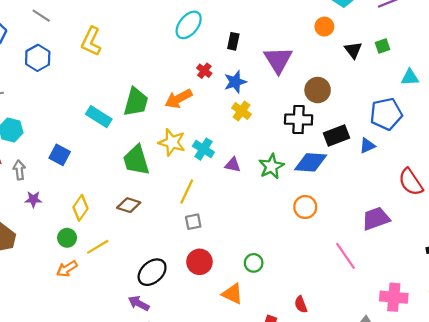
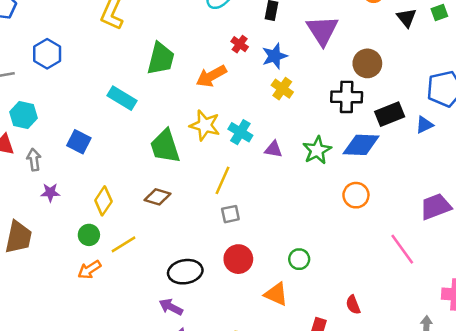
blue hexagon: (38, 58) -> (47, 54), moved
green trapezoid: (136, 102) -> (161, 59), moved
black ellipse: (152, 272) -> (185, 272), turned 32

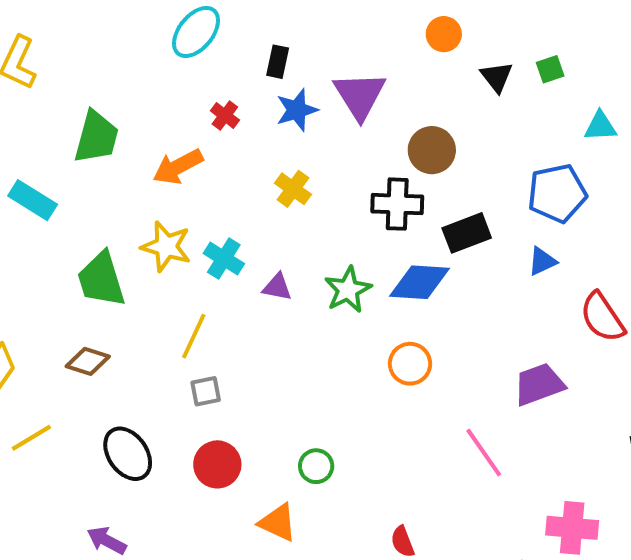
blue star: (275, 56) -> (297, 110), moved
blue triangle: (424, 125) -> (542, 261), moved
black ellipse: (185, 272) -> (128, 454), moved, turned 64

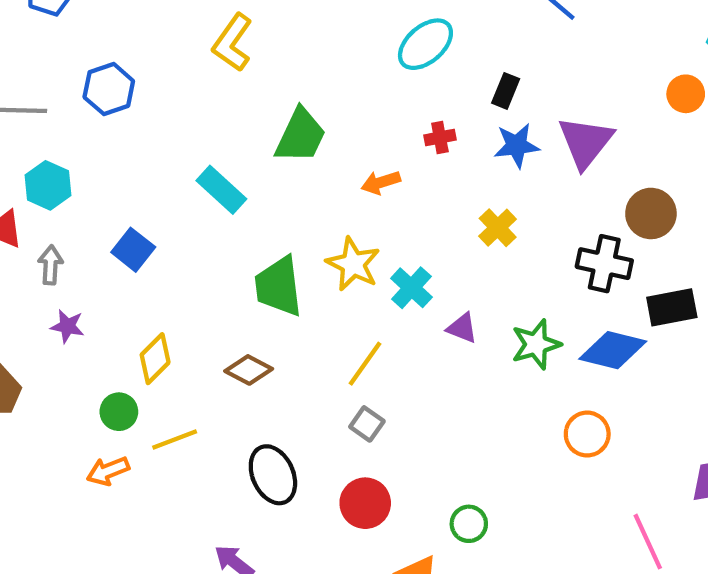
red cross: (225, 115) -> (440, 138), turned 32
orange arrow: (178, 167) -> (381, 182), size x0.7
gray square: (206, 391) -> (367, 424), turned 36

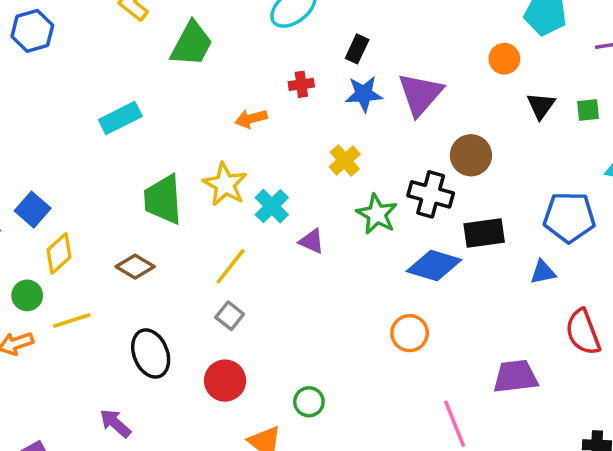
green trapezoid: (301, 136) -> (192, 44), moved
cyan rectangle: (221, 190) -> (120, 118), turned -72
blue square: (133, 250) -> (33, 210), moved
green star: (536, 344) -> (377, 214), moved, turned -30

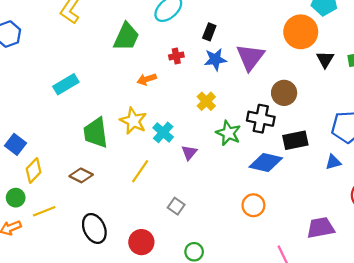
green trapezoid: (192, 44) -> (126, 37), moved
orange circle: (504, 59) -> (301, 32), size x1.8
purple triangle: (312, 241) -> (189, 152), turned 49
gray square: (230, 316) -> (176, 206), moved

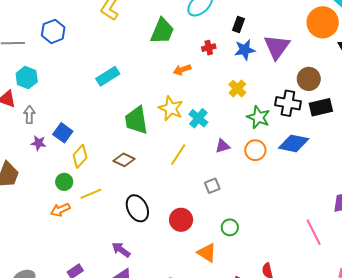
black rectangle: (295, 140) -> (321, 107), moved
purple triangle: (189, 152) -> (222, 146), moved, turned 35
orange circle: (253, 205) -> (255, 150), moved
gray square: (176, 206) -> (212, 186), turned 35

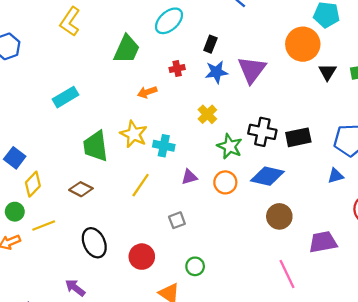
brown circle: (309, 79) -> (279, 216), moved
cyan cross: (198, 118) -> (164, 146), turned -30

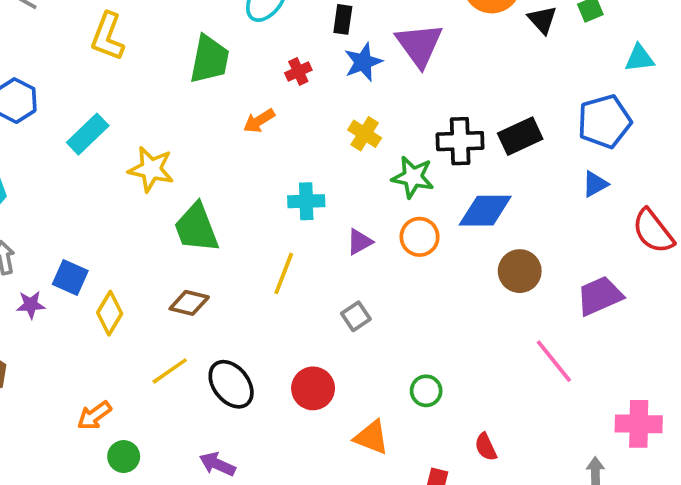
cyan rectangle: (66, 97) -> (88, 134), moved
yellow star: (134, 134) -> (151, 169), moved
green circle: (15, 212) -> (124, 457), moved
yellow line: (44, 225) -> (170, 371), moved
green circle: (195, 266) -> (426, 391), moved

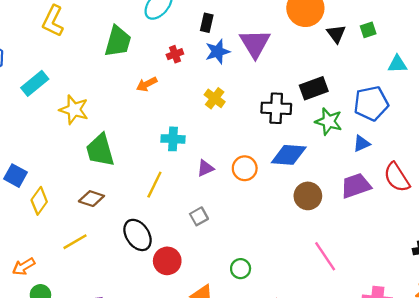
black rectangle: (520, 136) -> (314, 88), moved
green star: (413, 177) -> (329, 121), moved
purple trapezoid: (600, 296) -> (356, 186), moved
black ellipse: (231, 384) -> (138, 235), moved

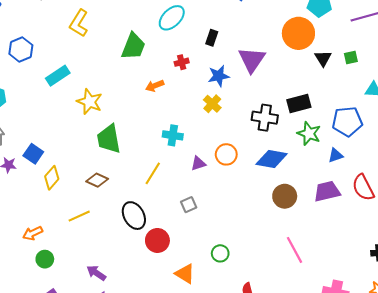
blue star: (218, 52) -> (219, 76), moved
orange circle: (245, 168) -> (226, 154), moved

